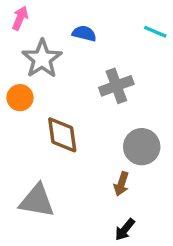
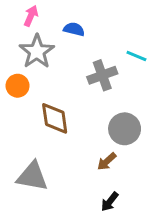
pink arrow: (20, 18) -> (31, 16), moved
cyan line: (155, 32) -> (136, 56), moved
brown arrow: (121, 184) -> (107, 162), turned 30

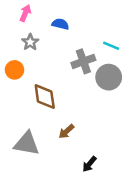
gray star: (37, 52) -> (30, 42), size x0.6
gray circle: (125, 129) -> (109, 77), moved
brown arrow: (107, 162) -> (66, 131), moved

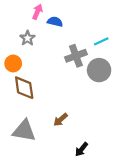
pink arrow: (25, 13) -> (37, 12), moved
cyan line: (111, 46) -> (101, 41), turned -48
brown diamond: (45, 96) -> (24, 88), moved

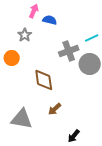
brown diamond: (24, 88) -> (44, 80), moved

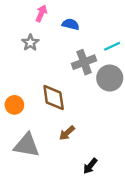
blue semicircle: (50, 20) -> (71, 24), moved
orange circle: (12, 58) -> (14, 105), moved

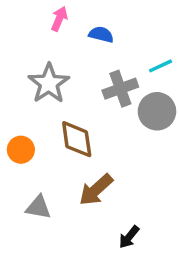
gray star: (30, 43) -> (49, 83), moved, size x1.6
brown arrow: (67, 133) -> (96, 190), size x1.5
gray triangle: (27, 145) -> (38, 207), size x0.7

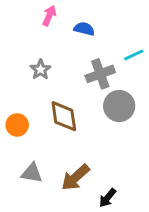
gray star: (49, 83) -> (40, 70), size x0.6
gray circle: (157, 111) -> (119, 106), moved
brown arrow: (96, 190) -> (75, 177), moved

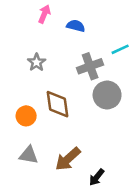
orange circle: (17, 125) -> (26, 116), moved

